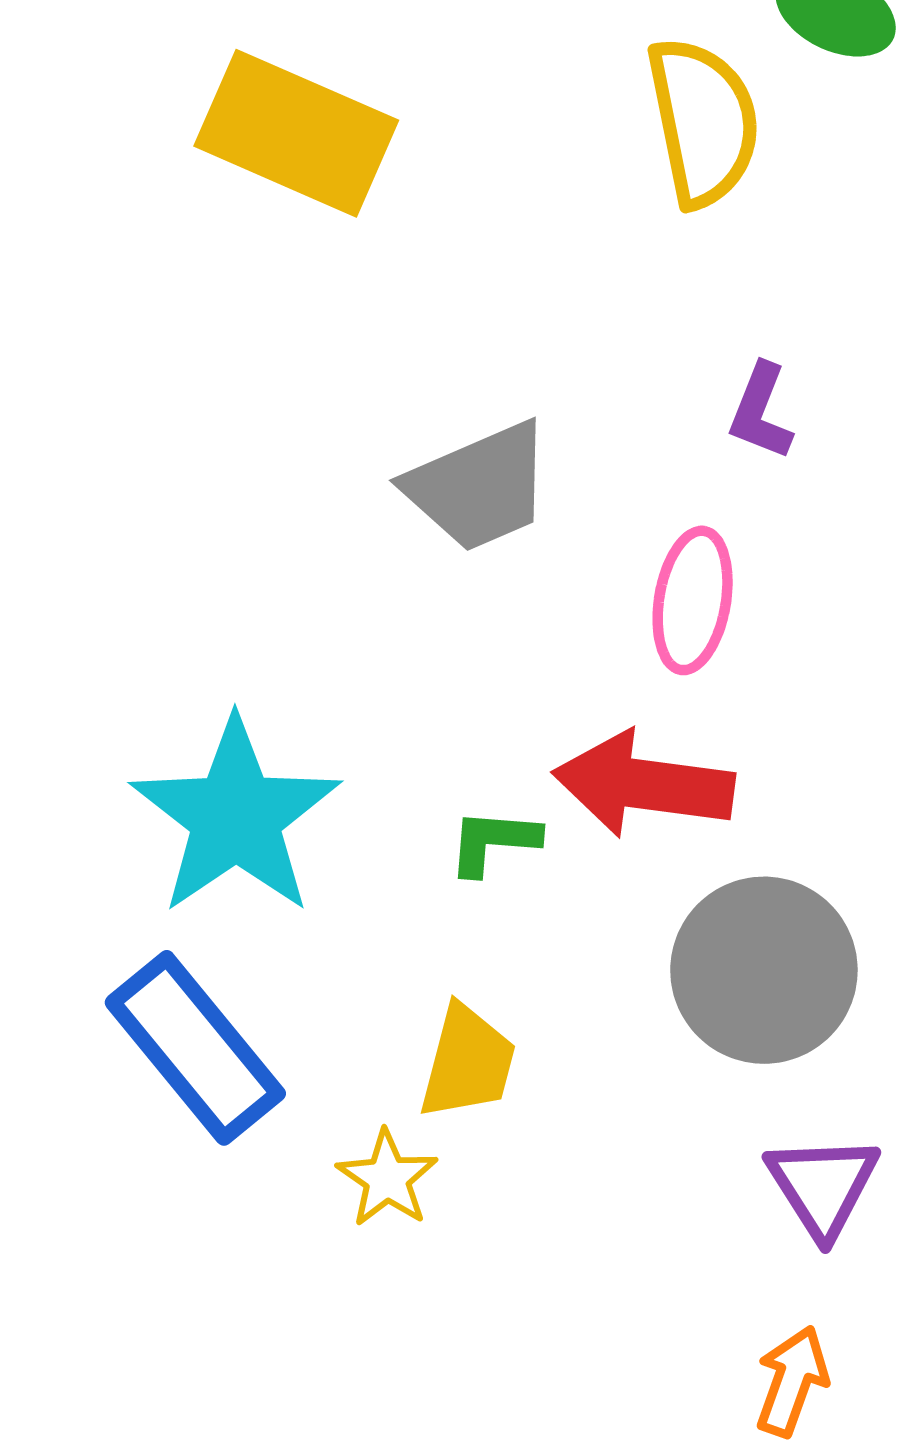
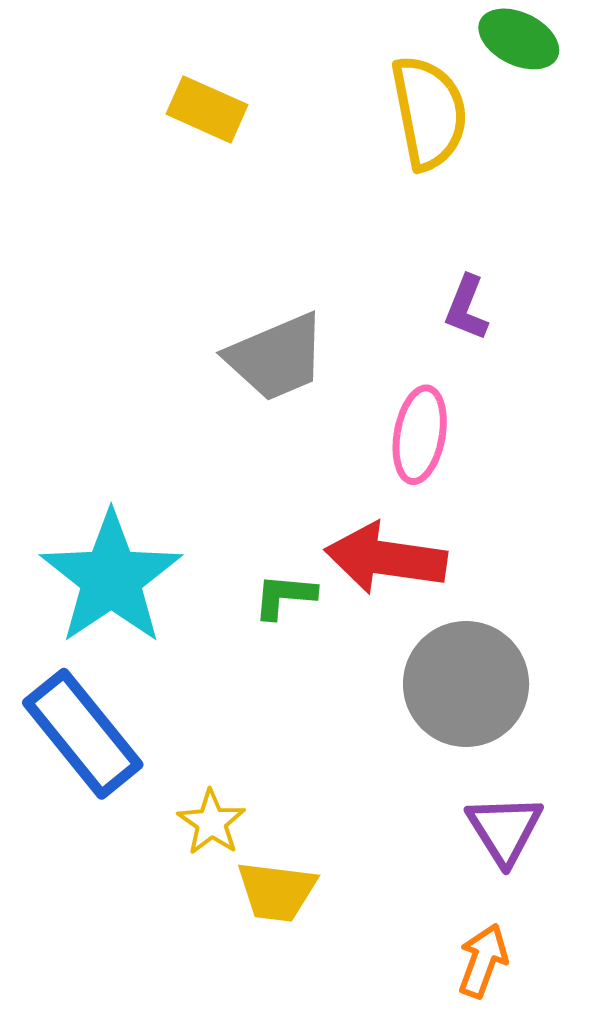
yellow rectangle: (296, 133) -> (207, 109), moved, size x0.6
yellow trapezoid: (468, 1062) -> (277, 891), moved, turned 82

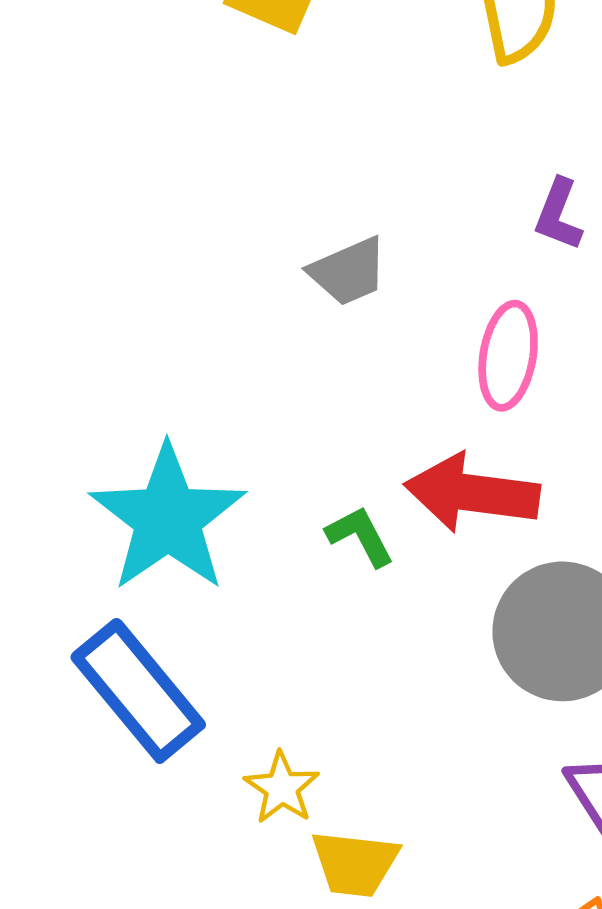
gray trapezoid: (276, 357) -> (348, 271), size x0.7
green L-shape: (284, 596) -> (360, 536), turned 58

